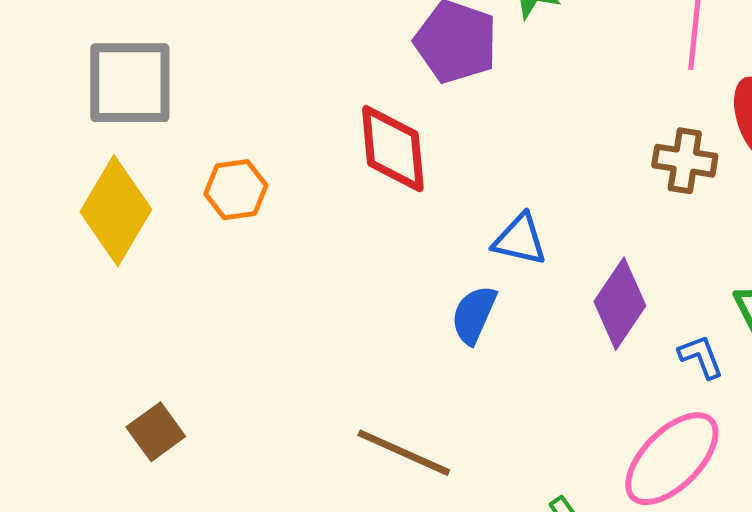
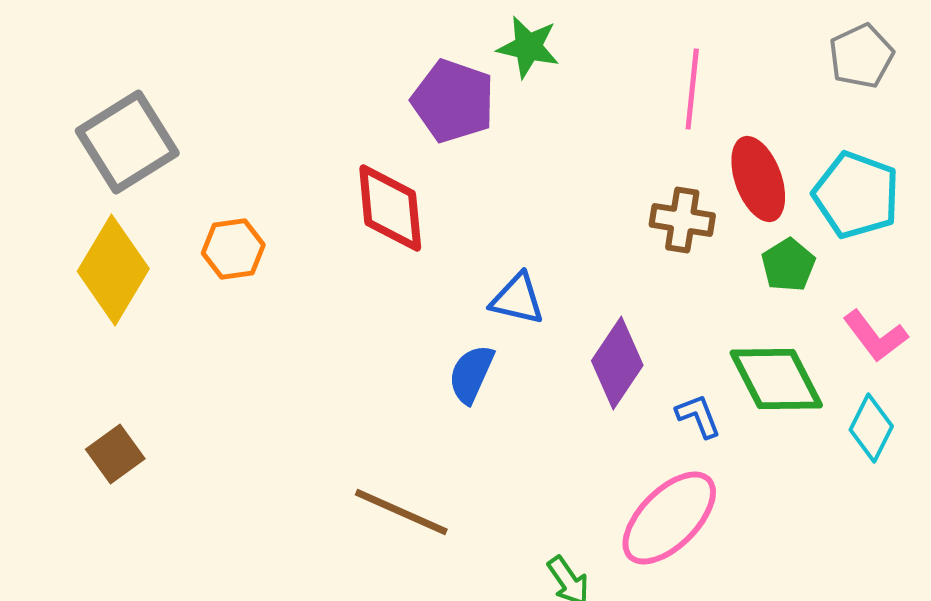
gray square: (130, 83) -> (127, 142), turned -32
brown square: (156, 432) -> (115, 454), moved

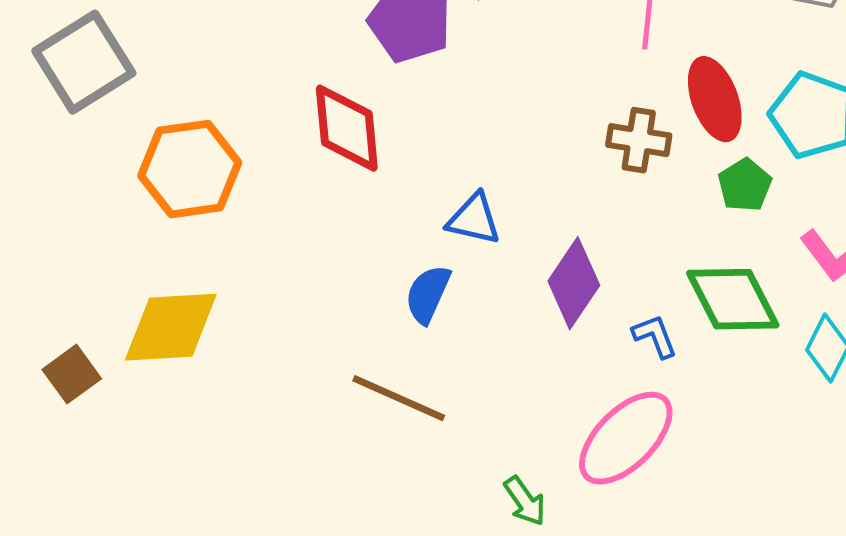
orange hexagon: (233, 249) -> (190, 169), size x1.6
yellow diamond: (113, 270) -> (171, 327), moved, turned 56
brown line: (401, 512) -> (399, 398), moved

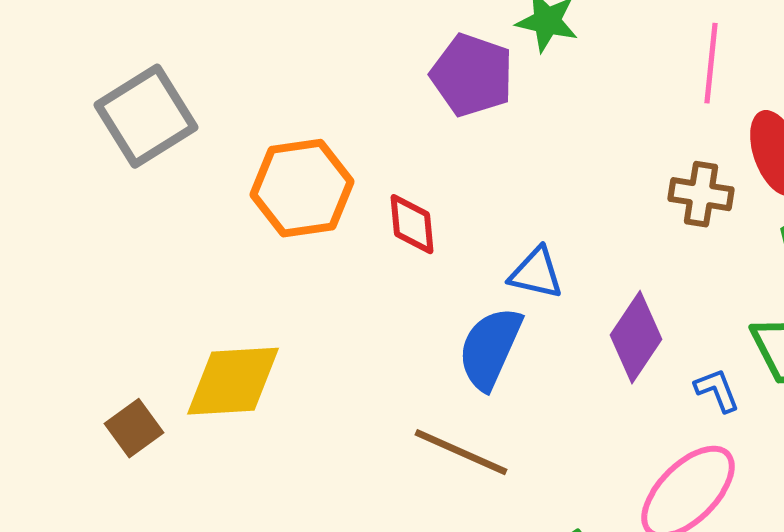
red diamond: (347, 128) -> (412, 224), moved, size x0.7
orange hexagon: (190, 169) -> (302, 188), moved
blue semicircle: (428, 294) -> (490, 348), size x1.4

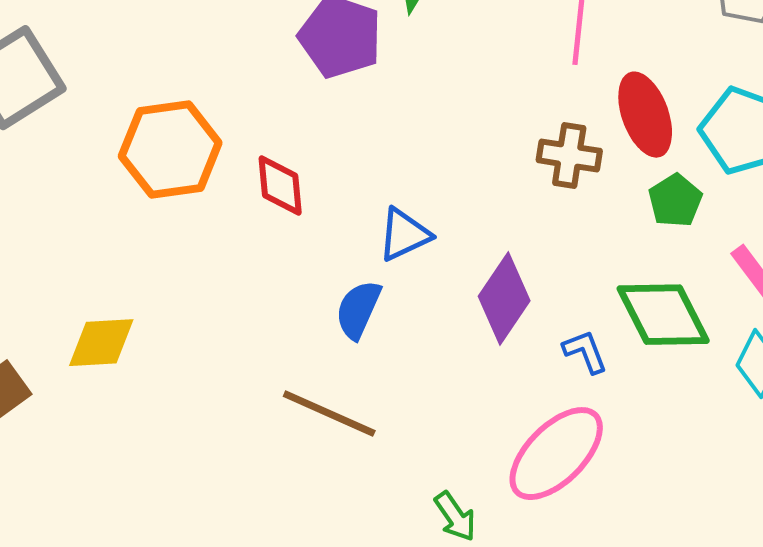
blue triangle: (536, 273) -> (404, 235), turned -38
blue semicircle: (490, 348) -> (358, 310), size x0.7
yellow diamond: (233, 381) -> (101, 343), size x0.7

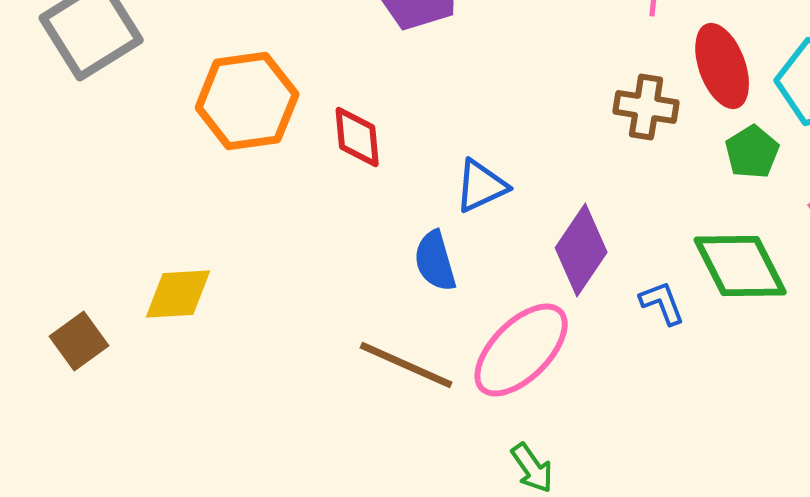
blue semicircle: (358, 310) -> (435, 261), turned -40
pink ellipse: (556, 454) -> (521, 350), moved

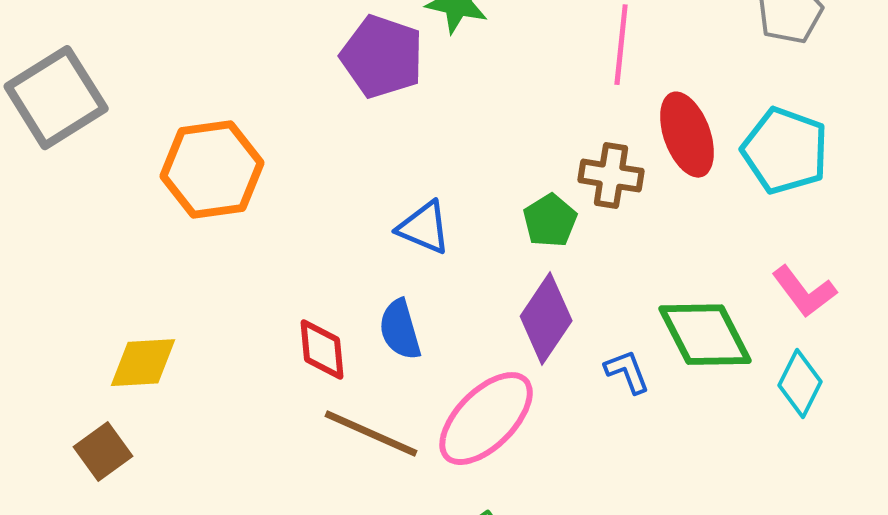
red diamond: (357, 137) -> (322, 350), moved
green pentagon: (752, 152) -> (550, 221), moved
blue triangle: (481, 186) -> (424, 228), moved, turned 48
brown square: (79, 341) -> (103, 452), moved

